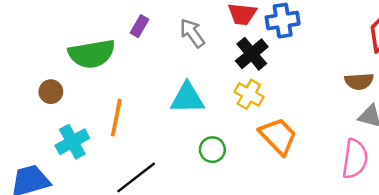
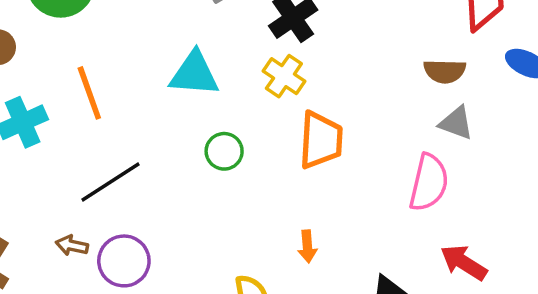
orange line: (116, 118) -> (89, 93), turned -36
orange trapezoid: (278, 136) -> (321, 140), turned 42

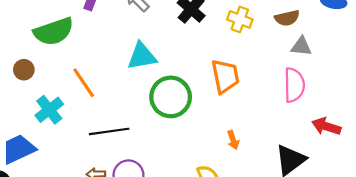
yellow cross: (284, 76) -> (240, 19), moved
green circle: (224, 151) -> (171, 97), size x1.8
black line: (110, 182) -> (109, 131), turned 39

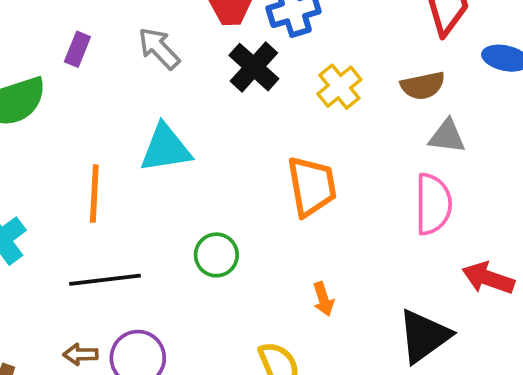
yellow cross: (240, 19) -> (339, 87), turned 30
orange line: (84, 83) -> (94, 194), moved, turned 36
green circle: (171, 97) -> (216, 255), moved, size x0.6

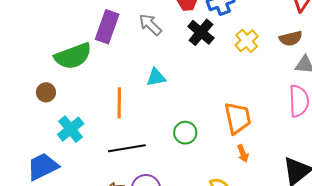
purple rectangle: (77, 49) -> (107, 27), size x1.8
cyan triangle: (165, 148) -> (156, 77), size x0.7
orange trapezoid: (312, 186) -> (238, 118), moved

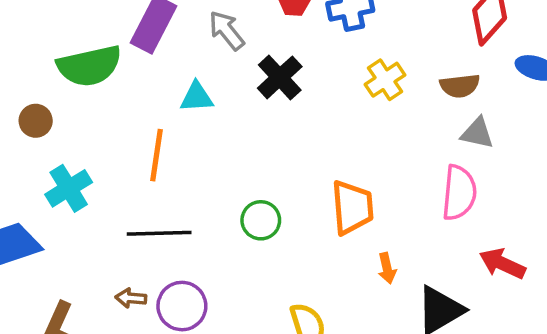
black cross: (201, 32) -> (280, 77), moved
cyan triangle: (156, 77) -> (197, 97), moved
orange arrow: (243, 154) -> (387, 268), moved

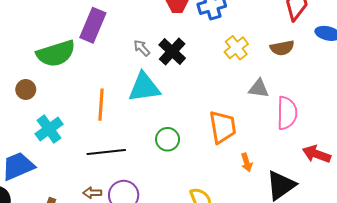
gray arrow: (227, 30) -> (142, 48), moved, size x0.7
cyan triangle: (197, 97) -> (144, 87), moved, size x1.6
gray triangle: (477, 133) -> (259, 88), moved

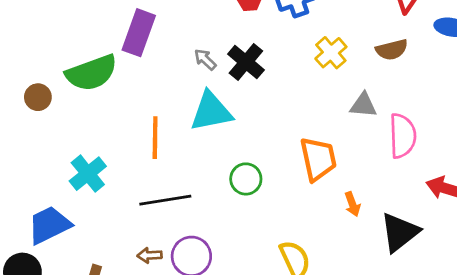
brown circle: (26, 89) -> (38, 97), moved

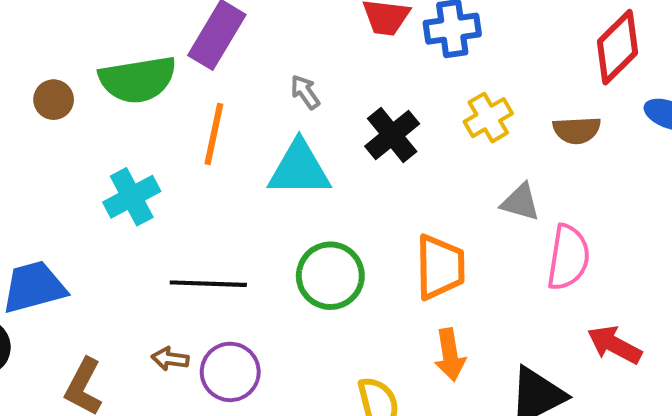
black cross: (246, 62) -> (392, 135), moved
orange line: (155, 138) -> (214, 134), moved
cyan cross: (88, 174) -> (132, 197), moved
green circle: (246, 179) -> (330, 276), size x1.4
orange arrow: (352, 204) -> (450, 355), moved, size x1.4

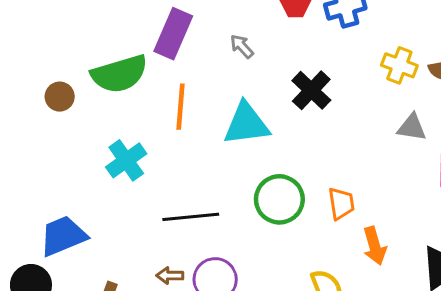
gray arrow: (305, 92) -> (242, 46), moved
yellow cross: (488, 118) -> (399, 65), moved, turned -32
orange trapezoid: (440, 267) -> (341, 203), moved, size x0.7

